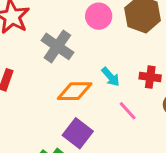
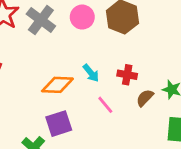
gray cross: (57, 46) -> (41, 20), moved
purple square: (78, 133) -> (59, 124), turned 32

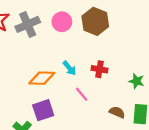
gray cross: (41, 20) -> (28, 24), turned 30
brown semicircle: (145, 98) -> (117, 112), moved, turned 70

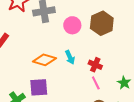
pink circle: (62, 22) -> (72, 25), moved
pink line: (82, 94) -> (96, 83), moved

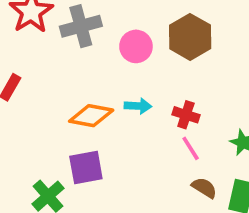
cyan arrow: (70, 57) -> (138, 106), turned -56

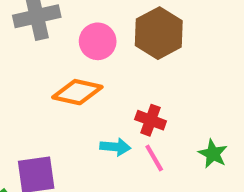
cyan arrow: (138, 106) -> (115, 147), moved
orange diamond: (91, 116) -> (77, 92), moved

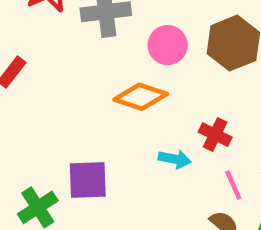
pink line: (154, 158) -> (233, 185), moved

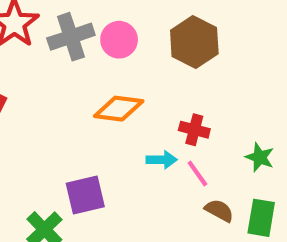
pink circle: (168, 45) -> (119, 40), moved
pink line: (233, 185) -> (197, 173), moved

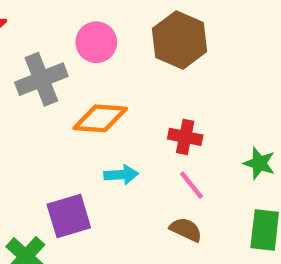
gray cross: (71, 37) -> (41, 79), moved
cyan arrow: (162, 160) -> (121, 175), moved
brown semicircle: (219, 210) -> (186, 230), moved

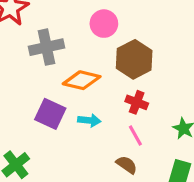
brown hexagon: (180, 40) -> (134, 59), moved
pink circle: (96, 42) -> (104, 24), moved
purple square: (69, 216) -> (50, 114), moved, turned 32

